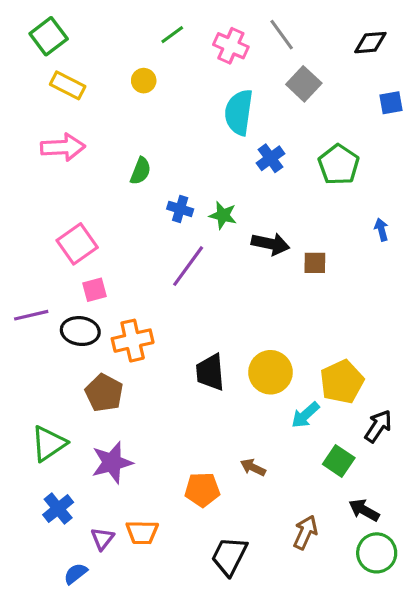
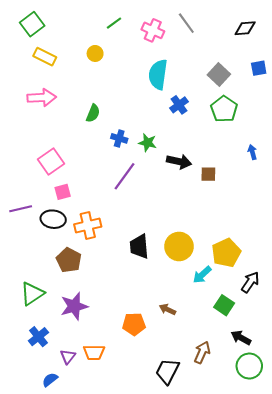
gray square: (304, 84) -> (219, 74), moved
black trapezoid: (229, 556) -> (167, 371), moved

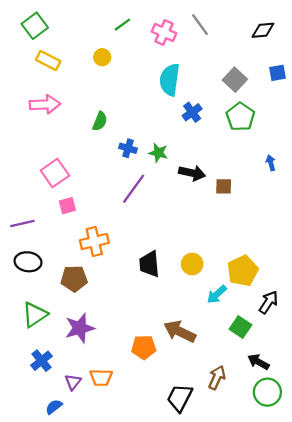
black ellipse: (53, 219) -> (28, 262), moved
yellow circle: (179, 246) -> (192, 264), size x0.7
brown pentagon: (69, 260) -> (74, 279), turned -30
brown arrow: (167, 309) -> (180, 331), size x1.8

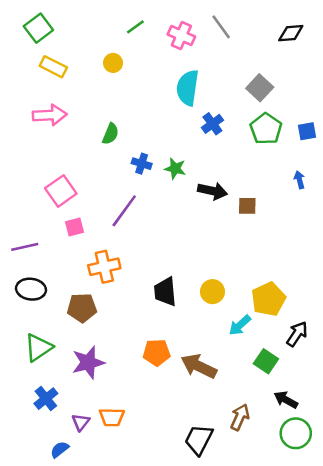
blue square: (278, 73) -> (307, 131), moved
purple line: (134, 189) -> (124, 211), moved
orange pentagon: (144, 347) -> (157, 353), moved

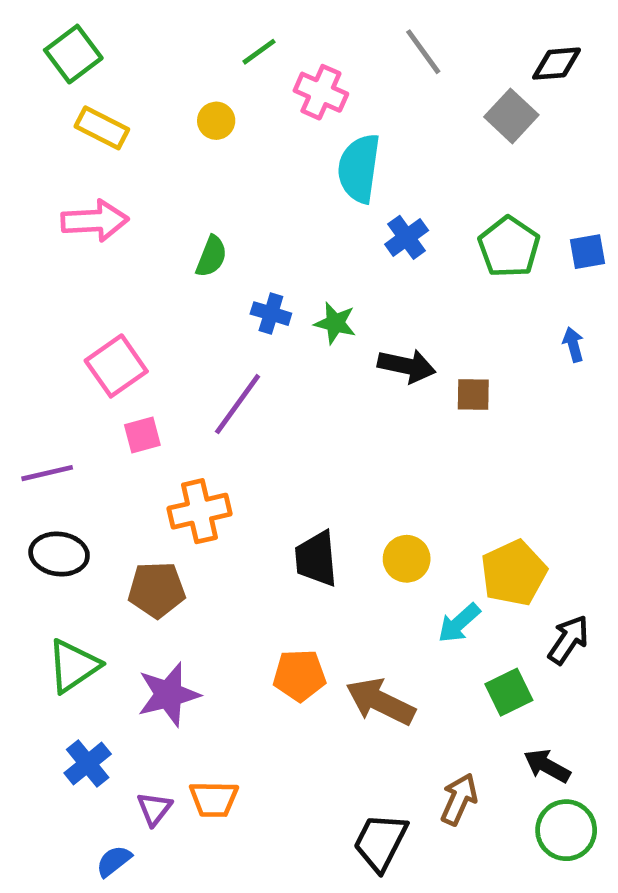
pink cross: (181, 36) -> (321, 92), moved
gray square: (260, 88) -> (511, 116), moved
green square: (266, 361) -> (509, 692), turned 30

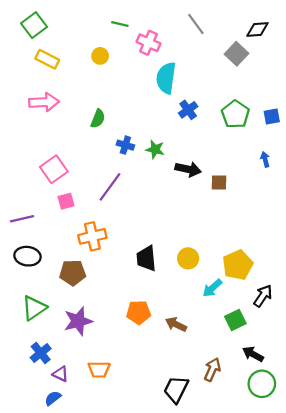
green line: (259, 52) -> (120, 24), turned 49
brown arrow: (380, 702) -> (176, 324), size x0.7
purple triangle: (154, 809) -> (60, 374), moved, turned -42

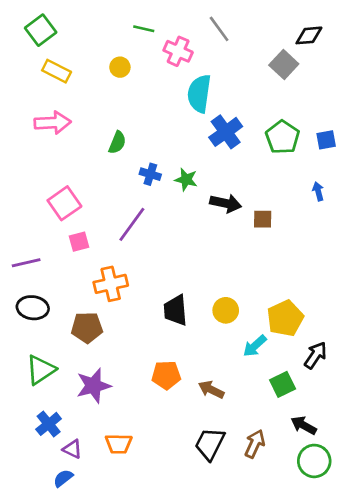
gray line: (196, 24) -> (219, 29), moved
blue cross: (188, 110) -> (226, 132), size x1.4
black trapezoid: (176, 389) -> (210, 444), moved

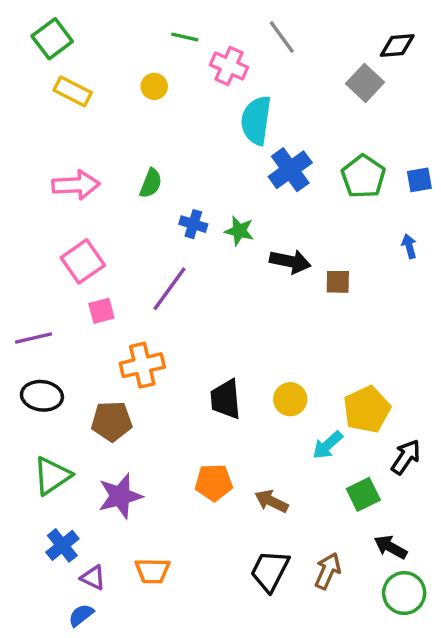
pink arrow: (53, 123) -> (76, 185), moved

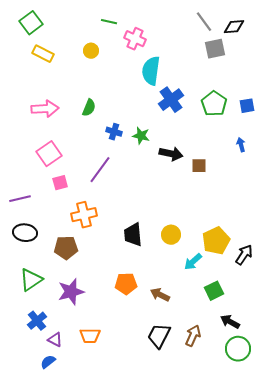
gray line: (282, 37) -> (204, 22), moved
gray square: (365, 83) -> (215, 49), turned 35
black arrow: (406, 457) -> (244, 255), moved

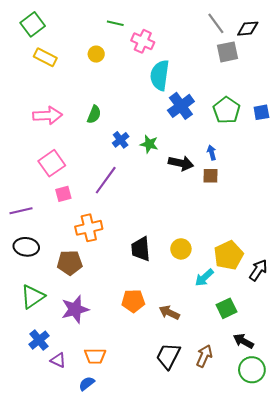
blue cross: (114, 132) -> (121, 140), turned 35
blue arrow: (241, 145) -> (212, 153), moved
blue semicircle: (48, 362) -> (87, 384), moved

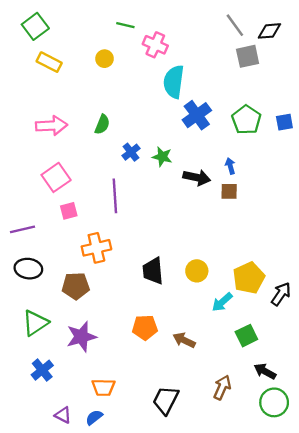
purple line: (106, 180) -> (115, 196), turned -40
black trapezoid: (168, 356) -> (166, 400), moved
purple triangle: (58, 360) -> (63, 415), moved

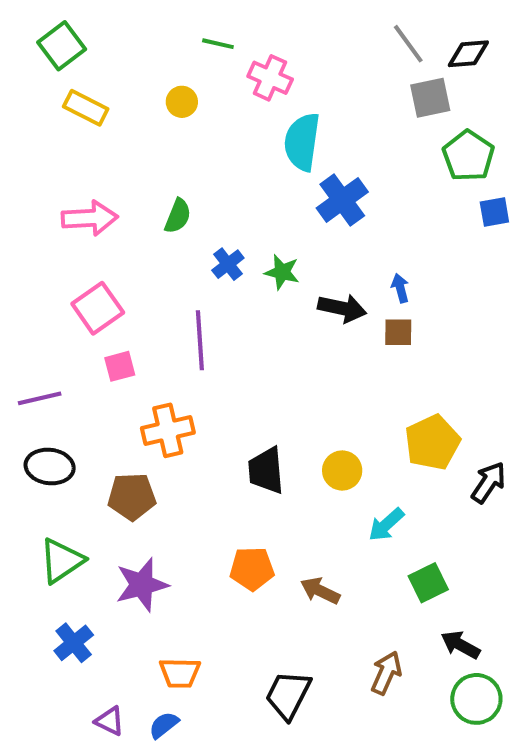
green pentagon: (246, 120) -> (468, 156), moved
yellow pentagon: (249, 278) -> (432, 442), moved
black arrow: (281, 294) -> (488, 483), moved

